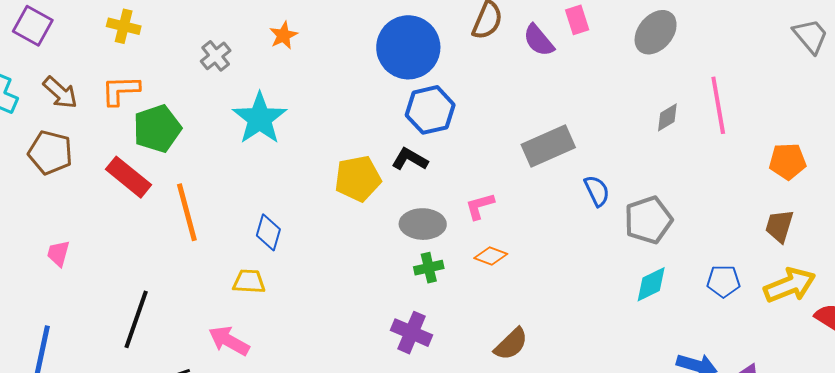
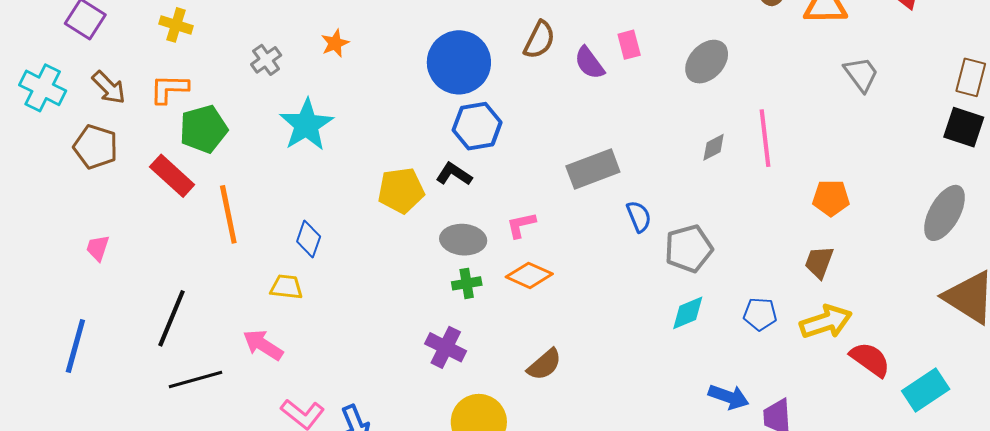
orange diamond: (491, 256) -> (529, 275), size x1.4

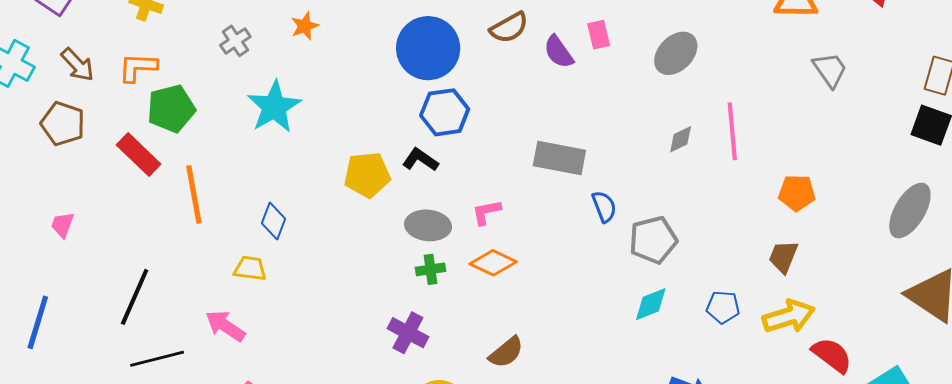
brown semicircle: (539, 40) -> (509, 28), turned 33
gray rectangle: (593, 169) -> (559, 158), turned 30

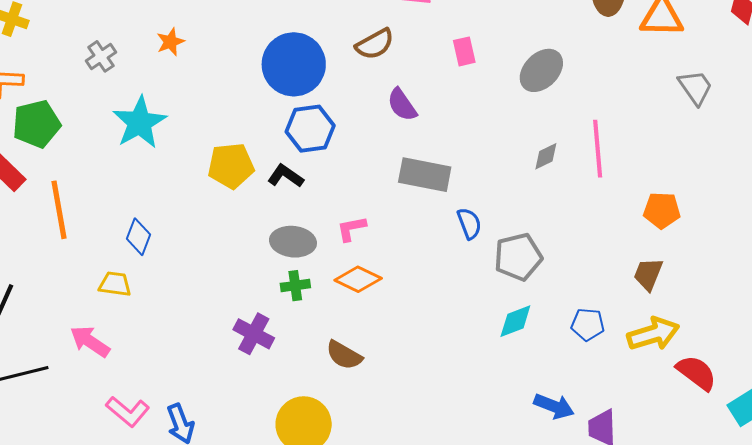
purple semicircle: (559, 52) -> (402, 105), moved
yellow pentagon: (367, 175) -> (231, 166), moved
purple cross: (408, 333) -> (254, 334), moved
brown semicircle: (506, 352) -> (344, 355), moved, turned 69

